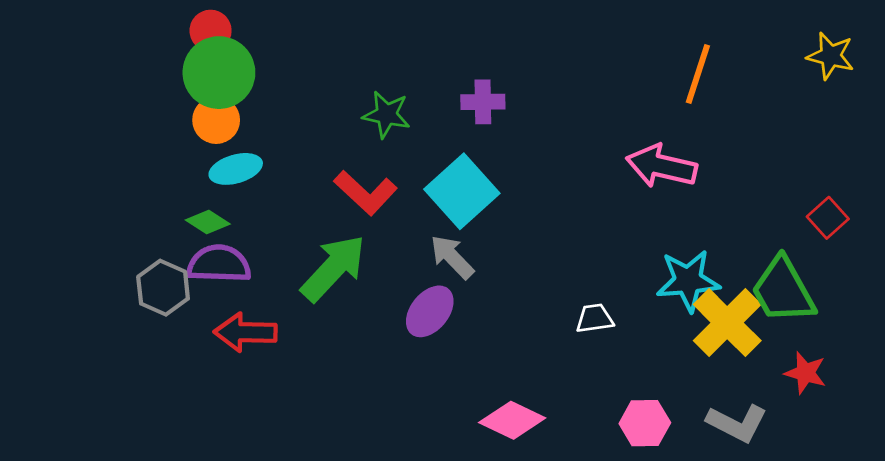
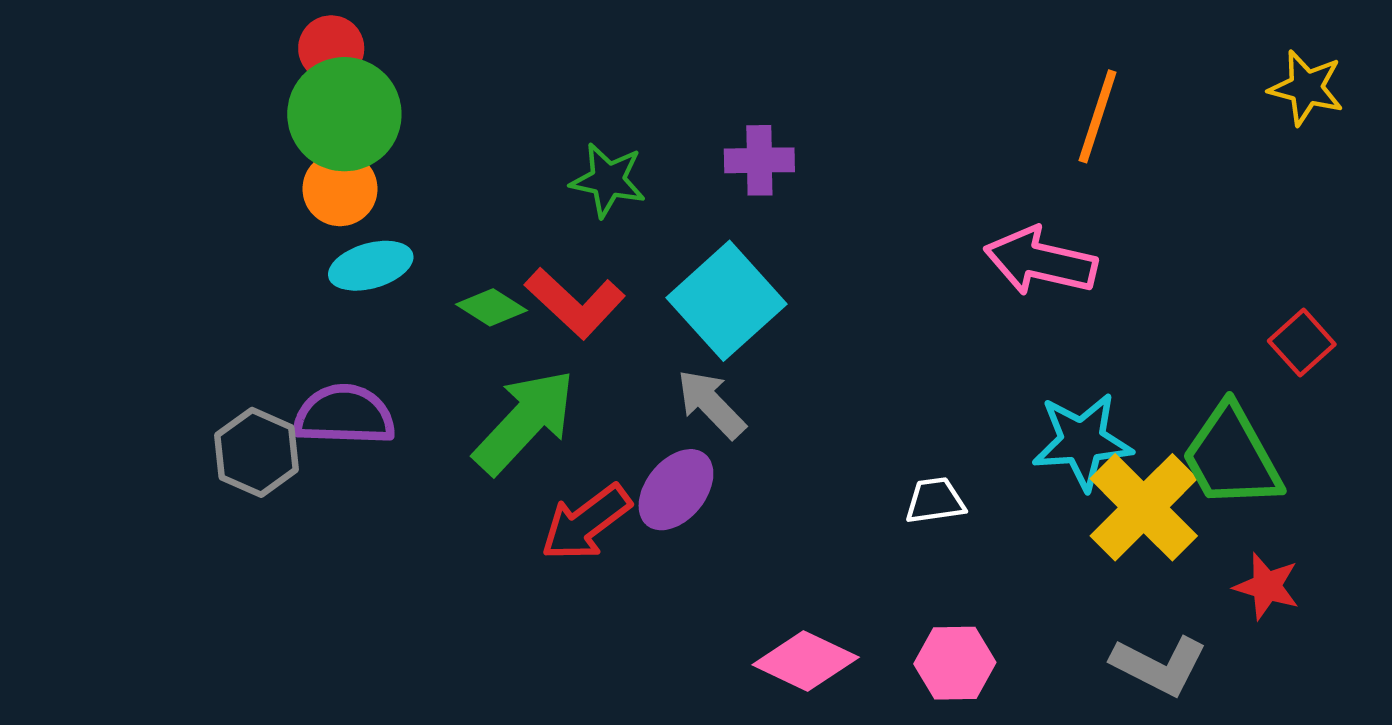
green diamond: (208, 222) -> (492, 307), moved
red arrow: (245, 332) -> (586, 523), moved, turned -38
pink hexagon: (645, 423) -> (955, 663), moved

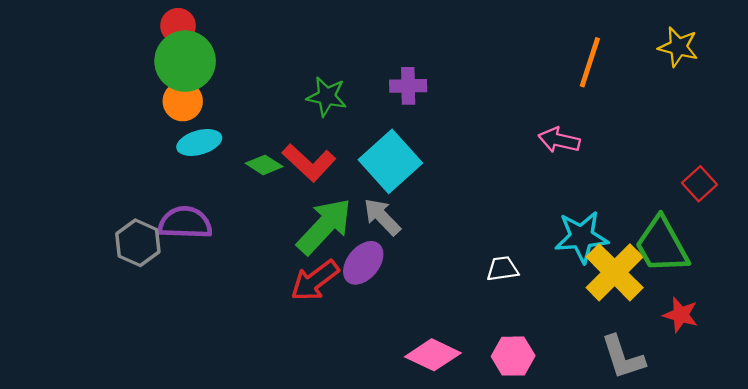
yellow star: (1306, 88) -> (678, 47), moved
pink arrow: (1040, 261) -> (559, 140), size x0.7
green arrow: (524, 422) -> (324, 226), moved
gray L-shape: (1159, 665) -> (623, 357), turned 45

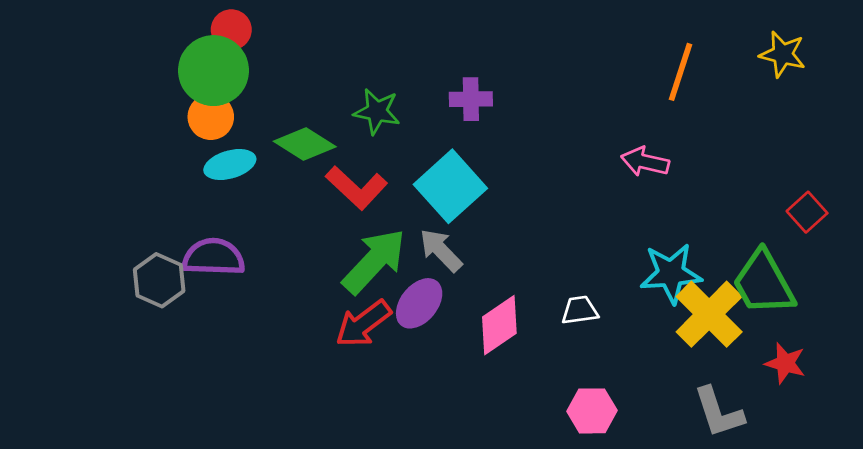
red circle: (178, 26) -> (231, 30), moved
green diamond: (264, 165) -> (305, 144), moved, size x1.4
pink diamond: (433, 355) -> (499, 325), moved, turned -60

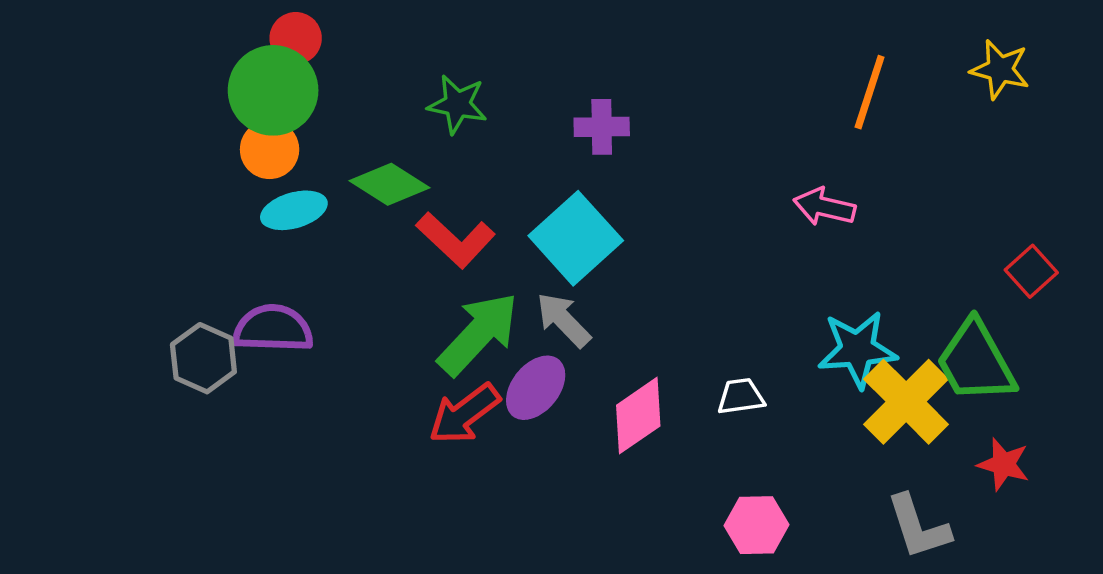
green star: (377, 111) -> (457, 104), moved

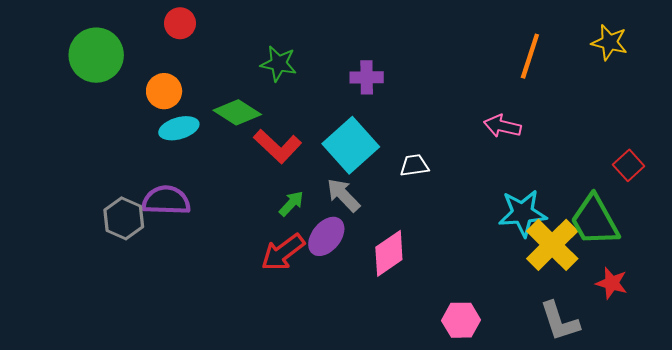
green circle: (273, 90) -> (96, 55), moved
green arrow: (478, 334) -> (291, 204), size x0.5
white trapezoid: (741, 396) -> (414, 165), moved

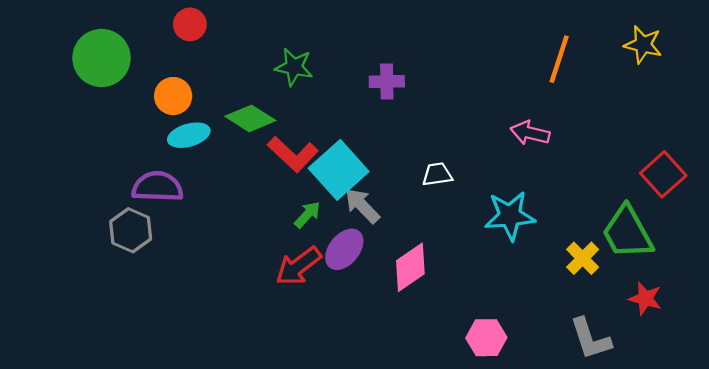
cyan square: (351, 145) -> (339, 170), moved
red square: (629, 165) -> (663, 174), size x1.4
purple semicircle: (166, 200) -> (157, 187), moved
cyan star: (523, 213) -> (510, 216), moved
yellow cross: (552, 245) -> (583, 258), size x0.6

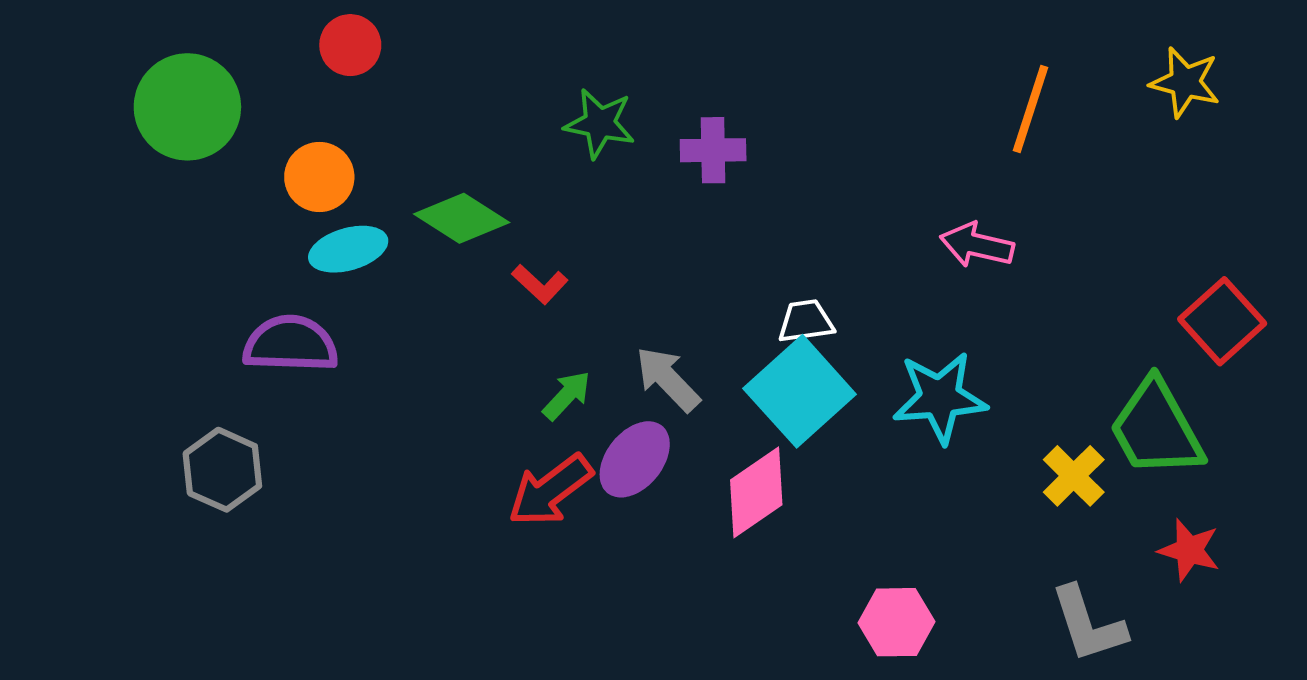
green star: (294, 67) -> (600, 123), moved
red L-shape: (293, 154) -> (540, 284), size x0.6
cyan square: (339, 170) -> (800, 391), moved
gray hexagon: (131, 230) -> (222, 470), moved

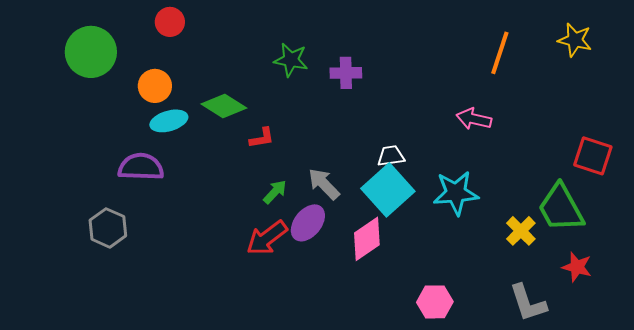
red L-shape: (540, 284) -> (262, 138), turned -52
red square: (1222, 321) -> (593, 156), turned -30

